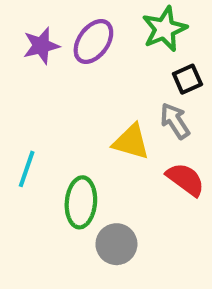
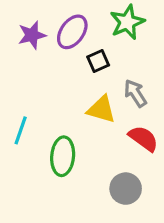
black square: (187, 79) -> (98, 61), moved
gray circle: (116, 244) -> (126, 189), moved

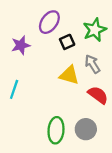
green star: (127, 22) -> (95, 30), moved
purple star: (32, 35) -> (21, 45), moved
green ellipse: (63, 156) -> (56, 130), moved

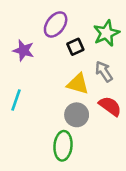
purple star: (21, 45) -> (23, 50), turned 30
gray circle: (86, 129) -> (77, 115), moved

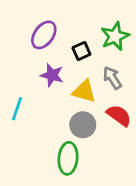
purple ellipse: (56, 24) -> (44, 35), moved
purple star: (23, 50) -> (52, 75), moved

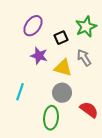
cyan line: (17, 109) -> (20, 92), moved
red semicircle: (119, 115) -> (89, 110), moved

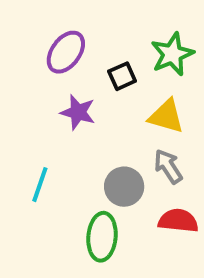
gray arrow: (84, 58) -> (168, 166), moved
yellow triangle: (63, 68) -> (166, 116), moved
red semicircle: (89, 110) -> (178, 221), turned -30

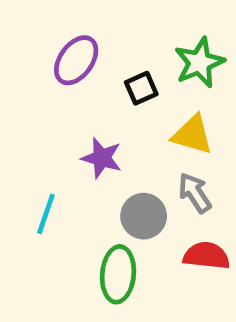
purple star: (78, 112) -> (102, 158), moved

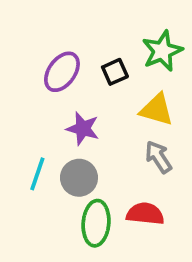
purple ellipse: (76, 60) -> (62, 72), moved
gray circle: (144, 216) -> (79, 178), moved
red semicircle: (206, 256) -> (145, 214), moved

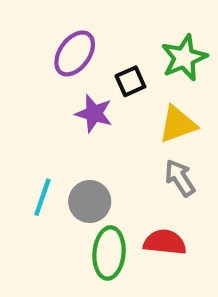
purple ellipse: (62, 72) -> (75, 53), moved
yellow triangle: (157, 110) -> (178, 124), turned -36
purple star: (83, 129) -> (94, 114), moved

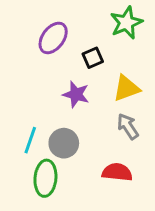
green star: (184, 58) -> (126, 23), moved
purple star: (94, 114) -> (76, 94), moved
green ellipse: (109, 253) -> (45, 178), moved

